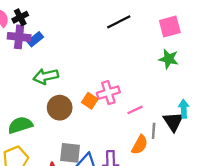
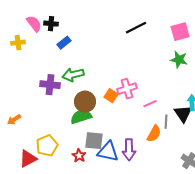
black cross: (20, 17) -> (51, 24), turned 32
purple cross: (19, 37) -> (50, 85), moved
green semicircle: (20, 125) -> (81, 117), moved

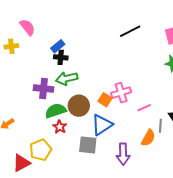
black cross: (51, 24) -> (61, 57), moved
green semicircle: (81, 117) -> (56, 111), moved
blue triangle: (108, 152) -> (102, 125), moved, turned -45
red star: (79, 156) -> (60, 127), moved

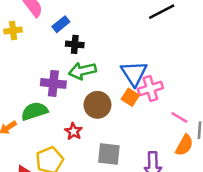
blue rectangle: (58, 46) -> (61, 24), moved
pink line: (144, 108) -> (179, 117), moved, turned 56
green semicircle: (56, 111) -> (34, 111), moved
blue triangle: (102, 125) -> (134, 73), moved, turned -30

